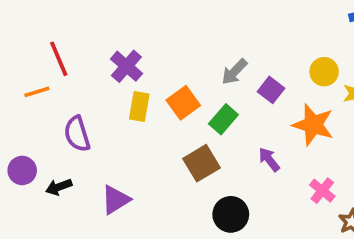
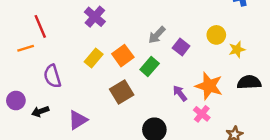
purple cross: (126, 66) -> (95, 17), moved
yellow rectangle: (139, 106) -> (94, 58), turned 30
orange star: (313, 125) -> (209, 86), moved
brown square: (201, 163) -> (122, 92), moved
pink cross: (322, 191) -> (202, 114), moved

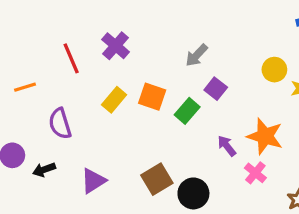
red line: (40, 26) -> (71, 58), moved
gray arrow: (157, 35) -> (197, 55), moved
purple square: (181, 47) -> (216, 89), moved
orange square: (123, 56) -> (152, 97), turned -35
brown square: (122, 92) -> (157, 179), moved

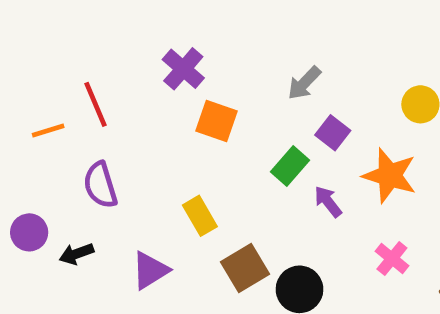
red line: (71, 58) -> (96, 104), moved
orange square: (152, 97) -> (216, 121), moved
yellow rectangle: (114, 100) -> (200, 216), moved, turned -70
orange star: (265, 136) -> (390, 175), moved
purple arrow: (227, 146) -> (328, 202), moved

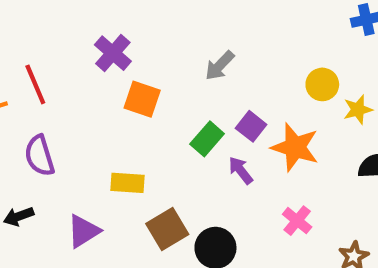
purple square: (333, 133) -> (251, 126), moved
yellow rectangle: (200, 216) -> (127, 183), turned -56

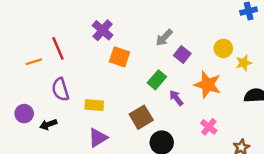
purple square: (251, 126) -> (182, 54), moved
yellow rectangle: (127, 183) -> (94, 105), moved
brown square: (167, 229) -> (141, 117), moved
purple triangle: (84, 231) -> (98, 138), moved

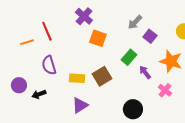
brown square: (141, 117) -> (102, 76), moved
pink cross: (209, 127) -> (165, 90), moved

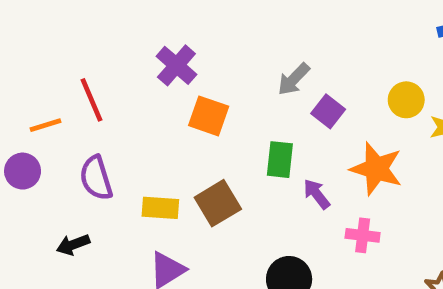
green rectangle: (129, 57) -> (280, 160), turned -35
purple circle: (19, 85) -> (23, 171), moved
pink cross: (165, 90) -> (363, 235), turned -32

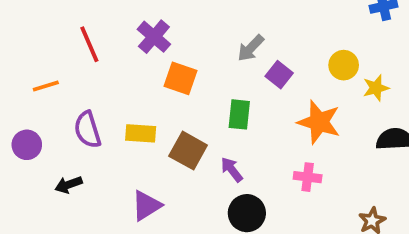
red line: (91, 100) -> (89, 44), moved
purple circle: (23, 171) -> (27, 145), moved
purple arrow: (317, 194) -> (232, 169), moved
brown square: (218, 203) -> (188, 151), turned -30
yellow rectangle: (160, 208) -> (141, 133), moved

